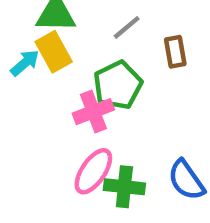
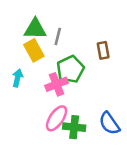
gray line: (127, 27) -> (58, 36), moved, turned -36
cyan arrow: (25, 63) -> (17, 78), moved, turned -36

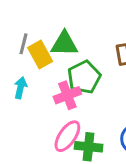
green triangle: (35, 29) -> (64, 44), moved
gray line: (58, 36) -> (23, 44), moved

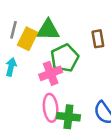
yellow rectangle: (40, 54) -> (28, 39), turned 55
pink ellipse: (67, 136) -> (51, 108), turned -40

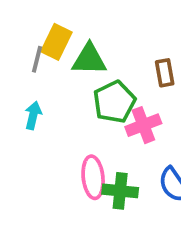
yellow rectangle: (28, 39) -> (56, 42), moved
pink cross: (51, 73) -> (143, 125), moved

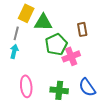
gray line: (37, 59) -> (16, 33), moved
pink ellipse: (93, 177) -> (26, 86), moved

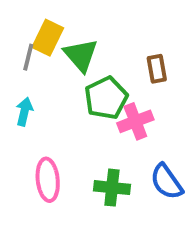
green triangle: (43, 22) -> (81, 55), turned 48
gray line: (16, 33) -> (28, 57), moved

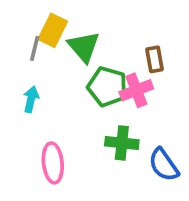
green pentagon: (106, 98) -> (107, 87), turned -30
pink cross: (135, 121) -> (136, 90), moved
green cross: (112, 188) -> (122, 143), moved

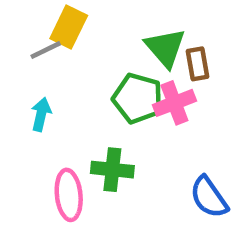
green triangle: (84, 47) -> (165, 48), moved
gray line: (35, 48) -> (46, 50), turned 50
green cross: (122, 143) -> (112, 170), moved

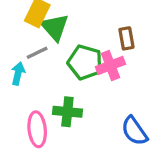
green triangle: (165, 48) -> (55, 27), moved
gray line: (46, 50) -> (37, 53), moved

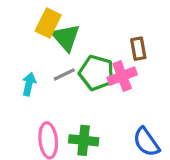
gray line: (37, 53) -> (64, 74), moved
green cross: (67, 112) -> (84, 140), moved

